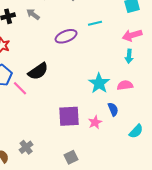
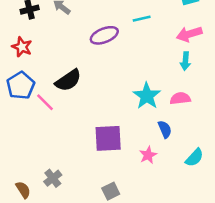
pink star: (95, 122) -> (148, 155), moved

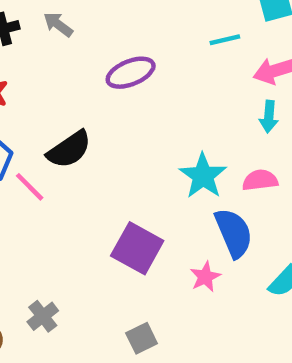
cyan line: (142, 19) -> (225, 40), moved
blue semicircle: (165, 129) -> (234, 233), size x1.6
purple square: (108, 138) -> (137, 248), turned 32

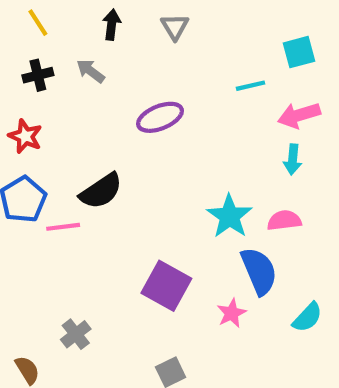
pink line: (30, 187) -> (63, 227), turned -52
gray cross: (43, 316) -> (76, 334), moved

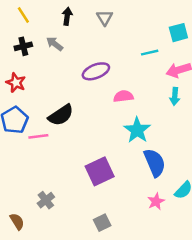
pink semicircle: (284, 220) -> (123, 96), moved
purple square: (166, 286) -> (100, 171), turned 36
pink star: (232, 313) -> (156, 201), moved

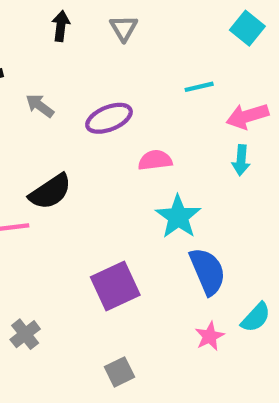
cyan square: (178, 33) -> (247, 28), moved, turned -36
gray arrow: (55, 44) -> (40, 106), moved

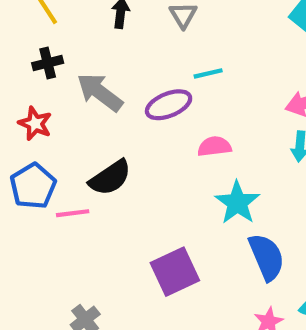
cyan line: (199, 87) -> (208, 73), moved
gray arrow: (40, 106) -> (100, 92), size x1.6

